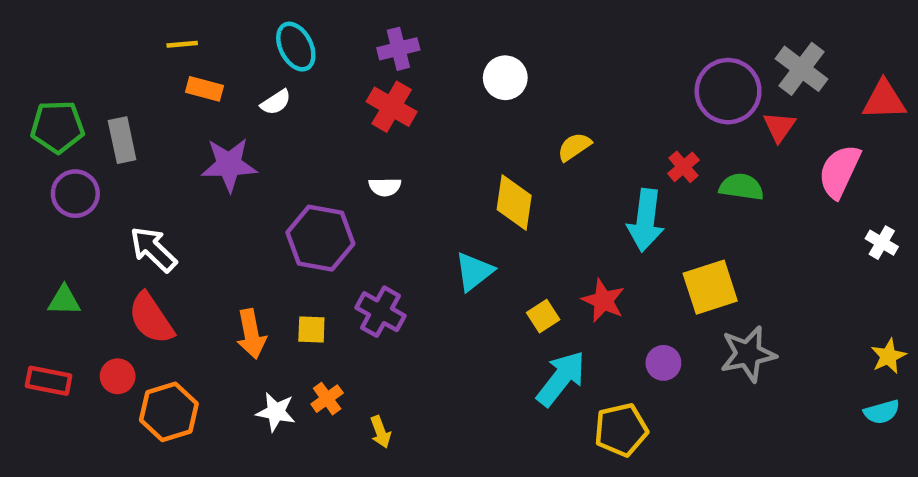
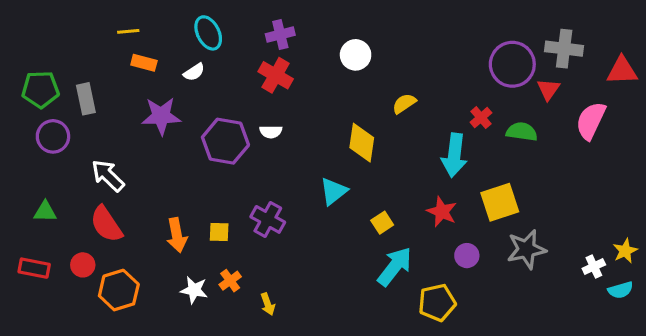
gray cross: (802, 69) -> (564, 49), turned -30
purple hexagon: (320, 238) -> (225, 141), moved
white cross: (882, 243) -> (594, 267), moved, turned 35
red star: (603, 301) -> (442, 212), moved

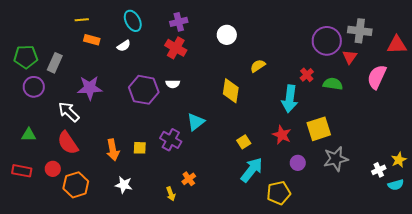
gray rectangle: (86, 99) -> (55, 63), turned 36
purple star: (161, 116) -> (90, 88), moved
cyan triangle: (334, 191) -> (196, 122), moved
orange cross: (230, 281) -> (189, 179), moved

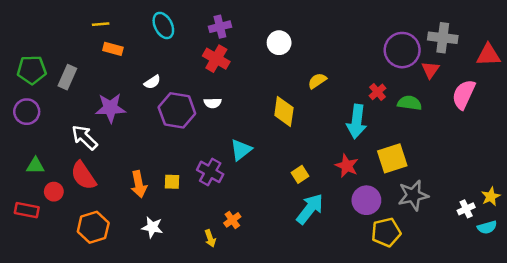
white semicircle: (124, 46) -> (152, 82), moved
purple circle: (34, 87) -> (27, 112), moved
purple circle: (298, 163) -> (366, 200), size x1.5
red circle: (53, 169) -> (54, 192), moved
yellow pentagon: (279, 193) -> (386, 232), moved

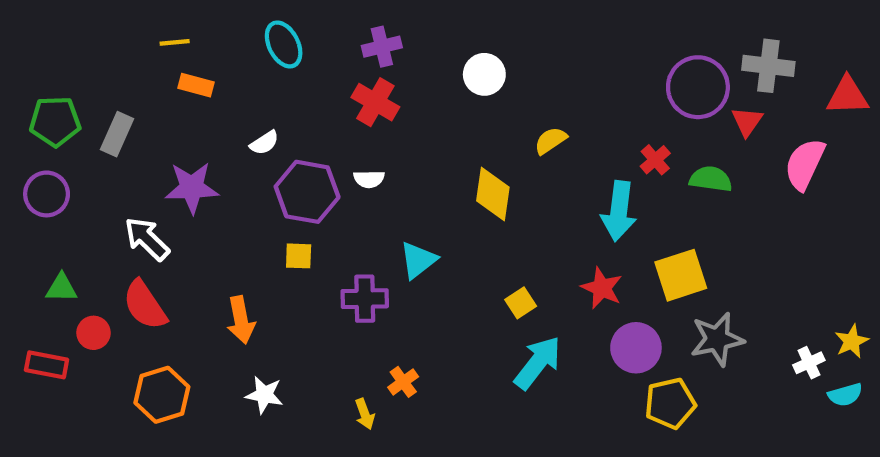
purple cross: (210, 172) -> (365, 299), turned -30
yellow square: (172, 182) -> (299, 256), moved

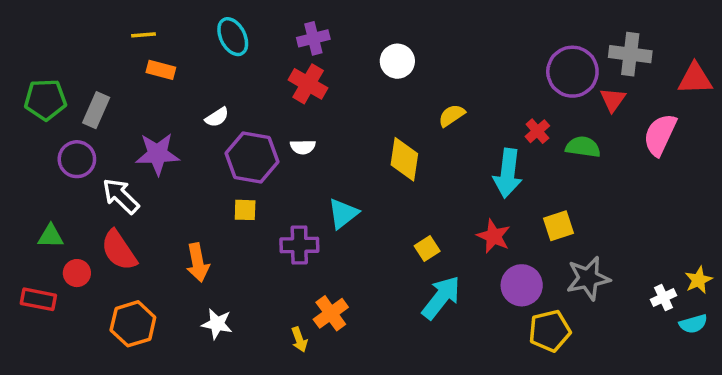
purple circle: (47, 194) -> (77, 159), moved
yellow square: (681, 275) -> (558, 226), size x0.7
orange cross: (403, 382) -> (331, 313), size x1.4

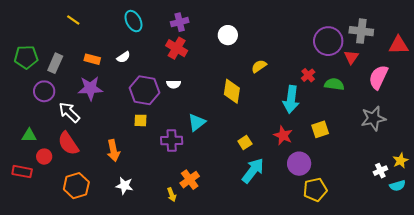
yellow line: (143, 35) -> (73, 20), moved, turned 40
orange rectangle: (161, 70) -> (92, 59), moved
white semicircle: (217, 117) -> (123, 57), moved
gray star: (588, 278) -> (373, 118), moved

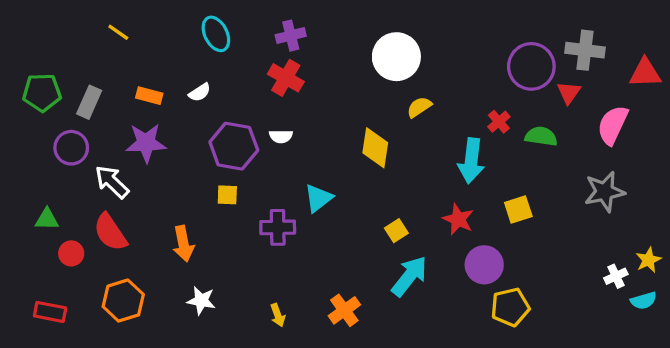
white circle: (228, 35) -> (396, 57), moved, size x1.5
red rectangle: (22, 172) -> (50, 312), moved
orange cross: (190, 180) -> (344, 310), moved

